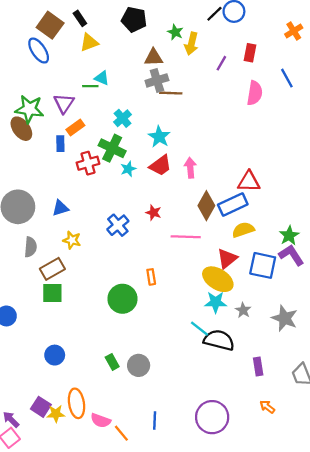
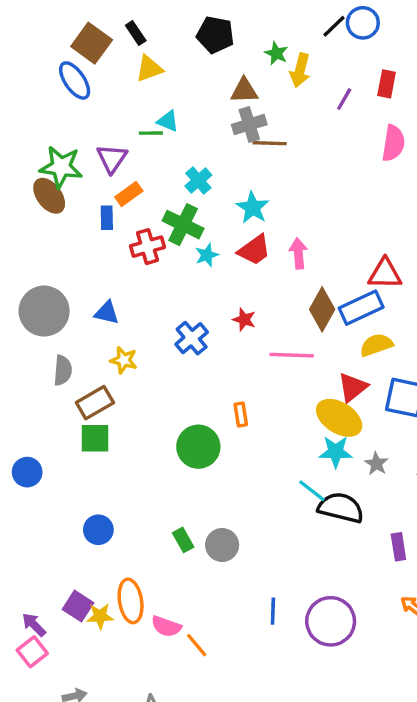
blue triangle: (60, 208) -> (107, 313), turned 30
blue line: (155, 421) -> (273, 611), moved

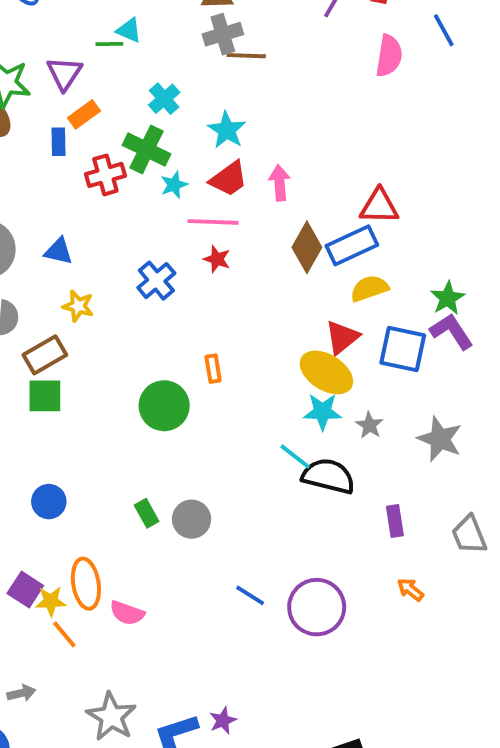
pink line: (292, 355) -> (213, 222), moved
blue line: (273, 611) -> (250, 595), turned -60
orange line: (197, 645) -> (64, 634), moved

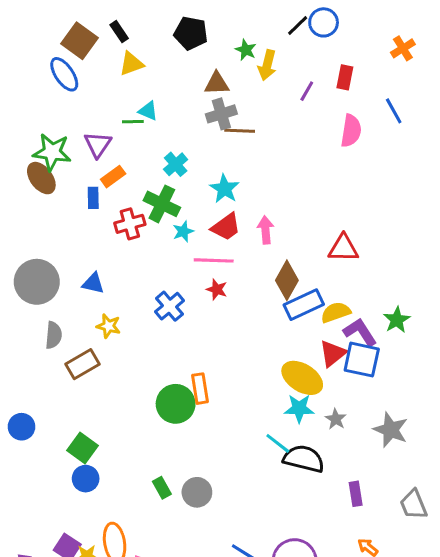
blue rectangle: (352, 245) -> (304, 305), moved
purple L-shape: (452, 331) -> (360, 332), moved
red triangle: (342, 337) -> (333, 353), moved
orange rectangle: (213, 369) -> (200, 389), moved, size x1.4
green square: (45, 396) -> (83, 448), moved, turned 36

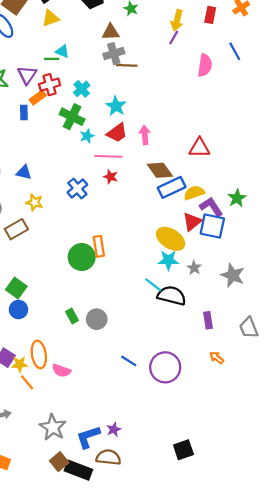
yellow arrow: (267, 65) -> (177, 20), moved
red rectangle: (345, 77) -> (210, 15), moved
red cross: (130, 224) -> (50, 85), moved
brown diamond: (287, 280) -> (160, 170), turned -65

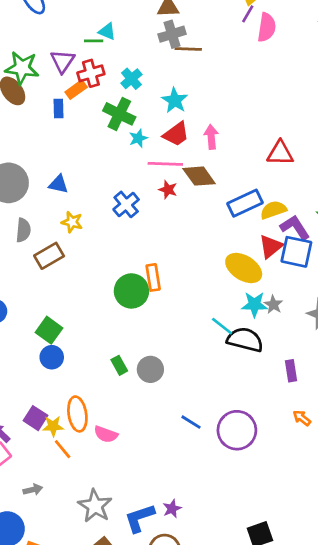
pink semicircle: (205, 65) -> (267, 27), moved
brown diamond: (160, 170) -> (199, 176), moved
cyan star: (168, 260) -> (254, 304), moved

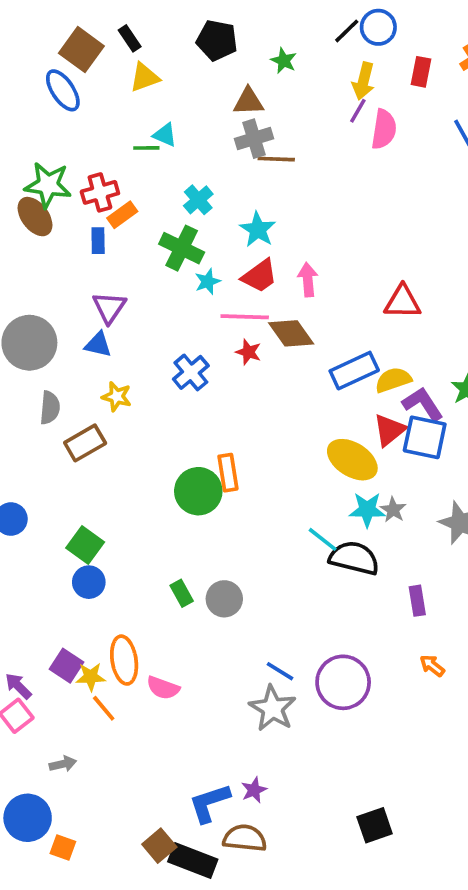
purple triangle: (63, 61) -> (109, 307), moved
red cross: (91, 73) -> (100, 192), moved
gray star: (95, 506) -> (273, 708), moved

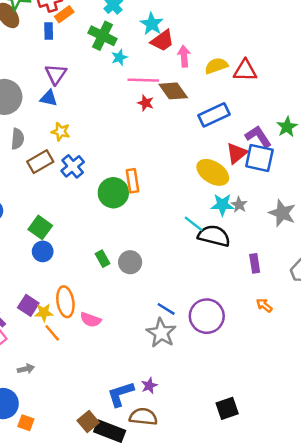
red trapezoid: (260, 276) -> (162, 41), moved
blue cross: (191, 372) -> (73, 166), moved
yellow semicircle: (393, 380) -> (216, 66), moved

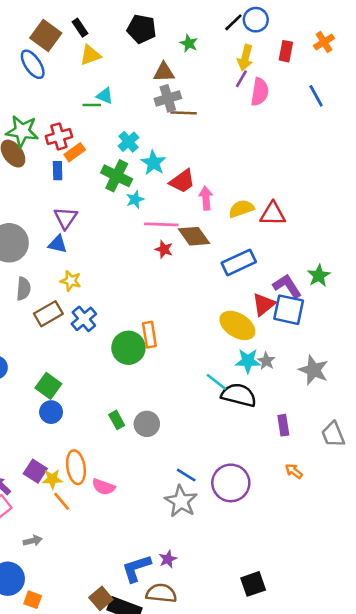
cyan star: (152, 24) -> (153, 163), moved

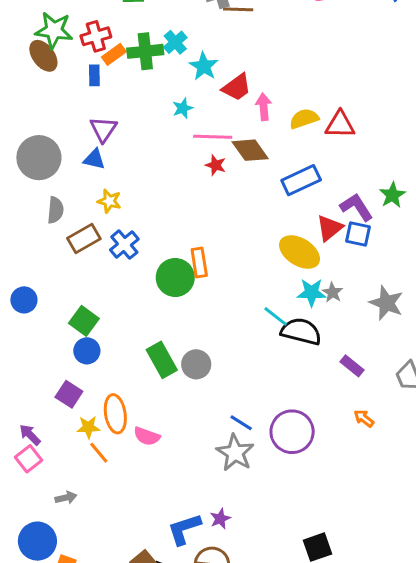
green cross: (117, 176) -> (145, 51), moved, turned -32
blue square: (289, 310) -> (358, 234), size x0.7
green rectangle: (117, 420) -> (162, 360), size x1.6
purple rectangle: (283, 425) -> (352, 366), turned -42
purple square: (35, 471) -> (69, 394), moved

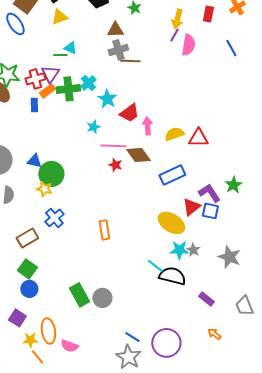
purple triangle: (103, 129) -> (50, 74), moved
brown rectangle: (84, 239) -> (27, 238), moved
green circle: (175, 277) -> (51, 174), moved

